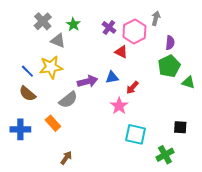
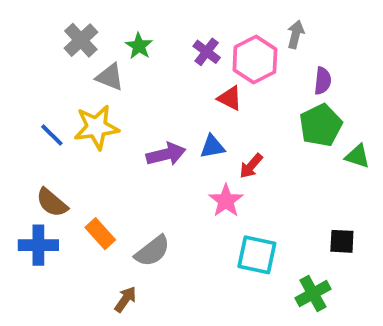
brown semicircle: (27, 94) -> (52, 203), moved
gray semicircle: (68, 100) -> (152, 251), moved

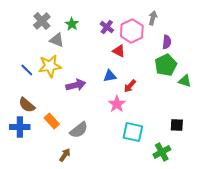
purple arrow: (166, 154) -> (76, 85), moved

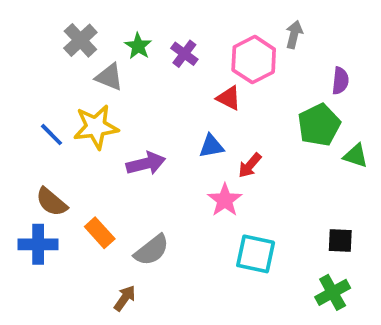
purple cross: (107, 27) -> (184, 54), moved
purple semicircle: (167, 42) -> (340, 81), moved
green cross: (162, 152) -> (333, 292), moved

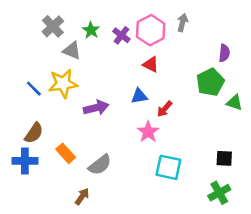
gray arrow: (294, 35) -> (182, 23), moved
pink hexagon: (254, 60) -> (151, 30), moved
brown semicircle: (52, 202) -> (34, 133), turned -95

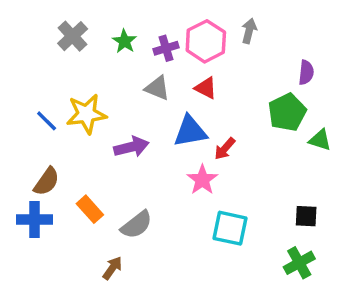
purple cross: (121, 35) -> (166, 48), turned 36
gray triangle: (72, 51) -> (157, 88), moved
blue triangle: (139, 96) -> (190, 131), size x1.5

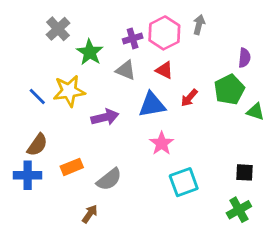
green star: (124, 41) -> (90, 52), moved, size x1.4
red arrow: (225, 149) -> (189, 98), moved
orange rectangle: (90, 209) -> (72, 167), turned -70
cyan square: (230, 228) -> (184, 182), turned -32

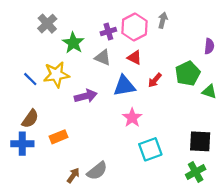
purple semicircle: (244, 58) -> (209, 46), moved
black square: (244, 172) -> (200, 141), size x1.5
gray semicircle: (109, 179) -> (97, 171), moved

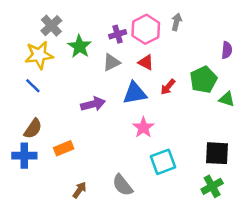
gray triangle: (103, 58) -> (111, 62), turned -48
yellow star: (56, 75) -> (39, 55), moved
gray semicircle: (97, 171) -> (122, 185), moved, turned 90

